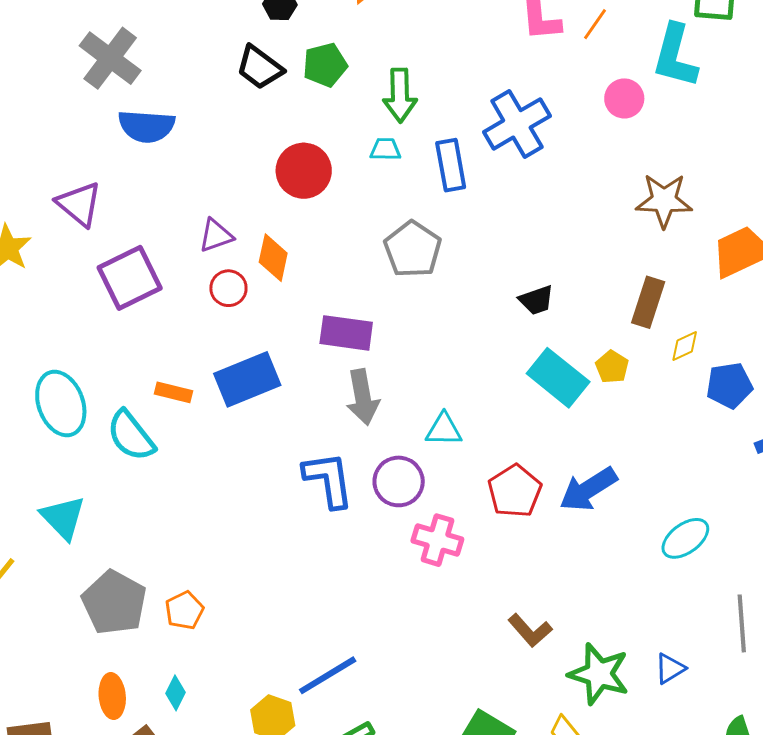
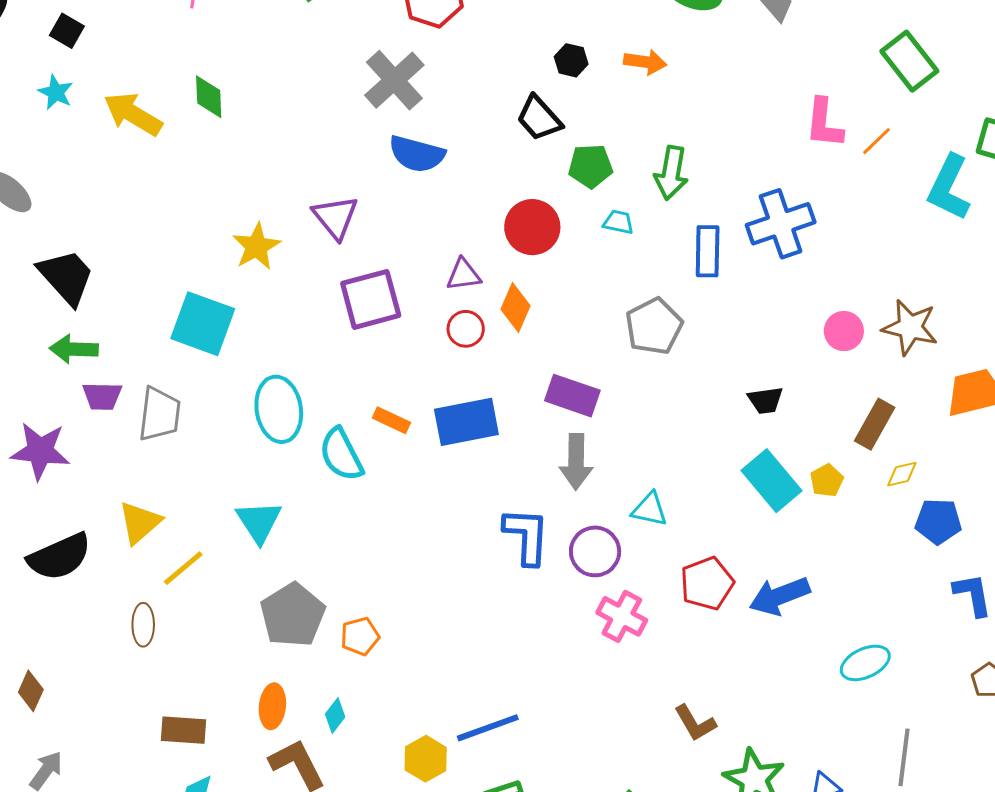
green pentagon: (325, 65) -> (590, 166), moved
pink circle: (624, 98) -> (844, 331), moved
cyan trapezoid: (385, 149) -> (619, 222), moved
red circle: (304, 171) -> (532, 227), moved

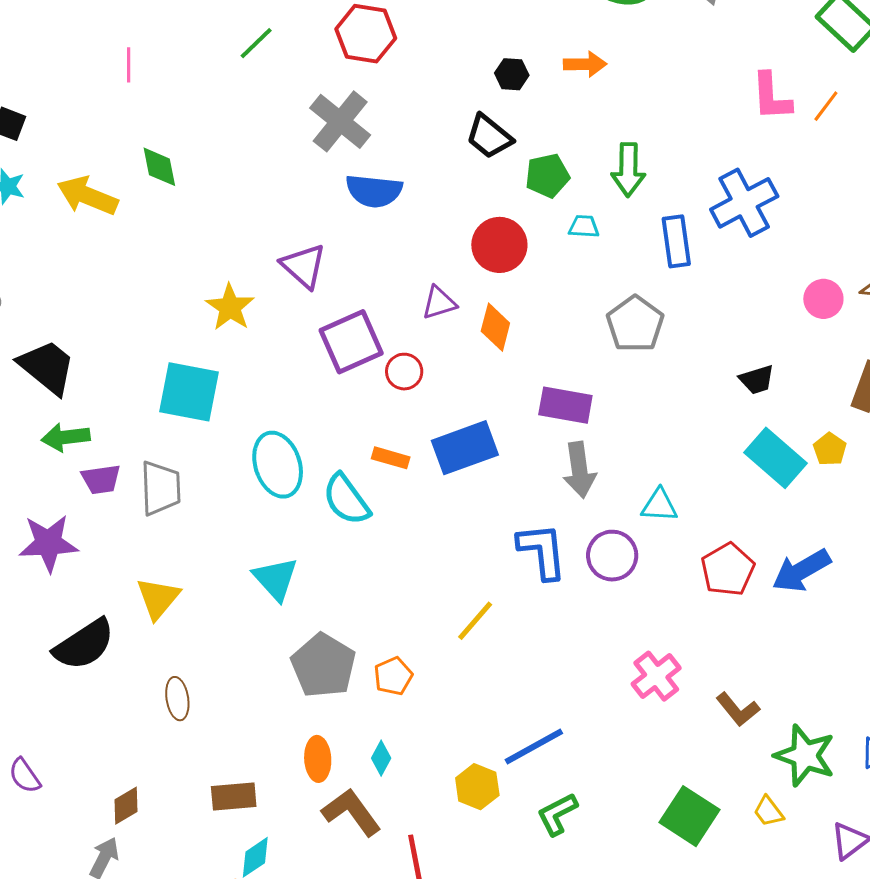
red circle: (466, 329) -> (404, 372), moved
yellow line: (183, 568) -> (475, 621), moved
pink cross: (622, 616) -> (656, 676), moved, turned 33
brown diamond: (31, 691) -> (126, 806), moved, turned 45

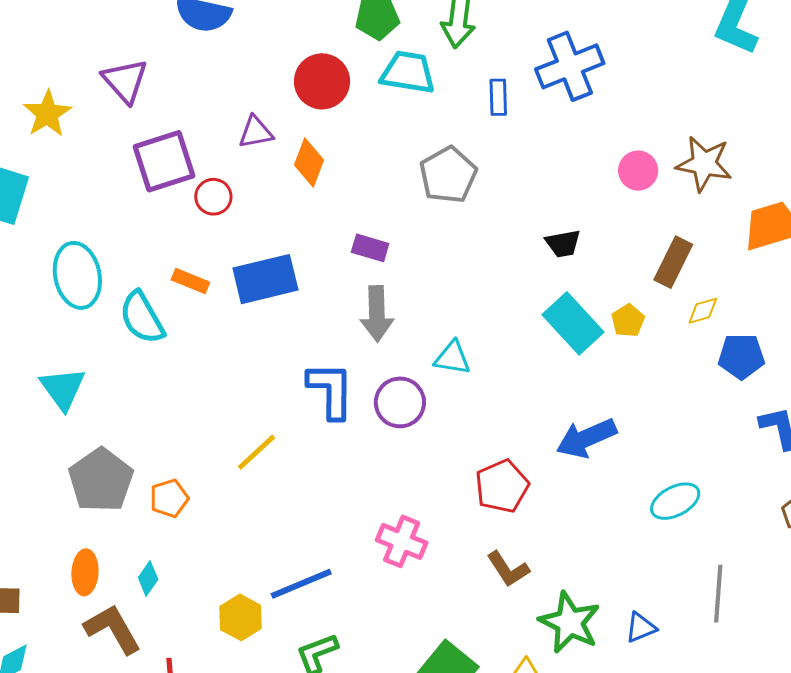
cyan trapezoid: (584, 227) -> (408, 72), size x1.8
blue rectangle: (676, 241) -> (498, 97), size x0.7
purple rectangle: (565, 405) -> (370, 248), size x0.7
red pentagon: (728, 570) -> (502, 486), moved
pink cross: (656, 676) -> (402, 541), moved, turned -36

